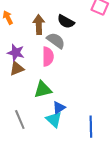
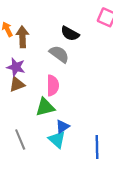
brown arrow: (39, 25) -> (22, 37), moved
pink semicircle: (48, 57) -> (53, 85), moved

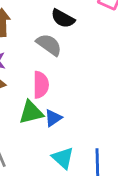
blue triangle: (62, 127) -> (53, 118), moved
cyan triangle: (57, 140) -> (63, 158), moved

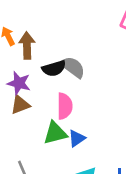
black semicircle: (63, 18) -> (54, 68), moved, turned -45

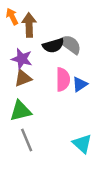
green triangle: (55, 133) -> (21, 111), moved
blue triangle: (77, 138) -> (80, 84), moved

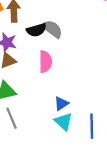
blue triangle: (80, 84) -> (61, 104), moved

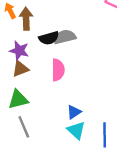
gray semicircle: (52, 29) -> (65, 37), turned -50

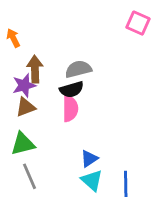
brown arrow: (26, 19) -> (35, 69), moved
black semicircle: (49, 38) -> (72, 89), moved
purple star: (19, 51) -> (24, 85), turned -30

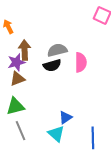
pink semicircle: (70, 108) -> (81, 62), moved
cyan triangle: (92, 180) -> (56, 134), moved

